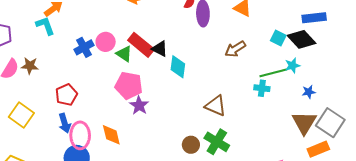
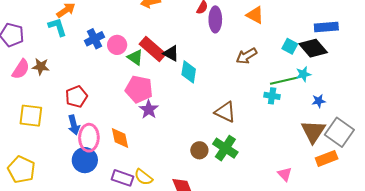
blue cross: (84, 47) -> (94, 39), moved
yellow square: (21, 115) -> (31, 116), turned -30

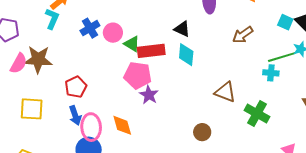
cyan L-shape: (57, 27) -> (52, 19), turned 45
red rectangle: (153, 49) -> (151, 51), moved, turned -44
black triangle: (171, 53) -> (182, 29), moved
brown star: (41, 67) -> (38, 59), size x1.6
green cross: (225, 148) -> (257, 114), moved

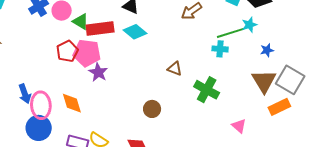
cyan diamond: (186, 55) -> (135, 32), turned -55
red pentagon: (76, 87) -> (67, 51), moved
brown triangle: (225, 92) -> (175, 69), size x0.7

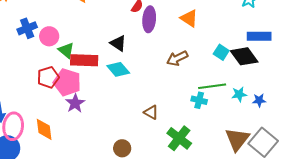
cyan star: (249, 25) -> (239, 94), moved
blue star: (267, 50) -> (259, 100), moved

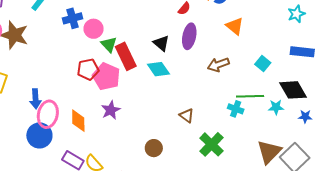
purple ellipse: (149, 19) -> (189, 36), moved
black diamond: (244, 56) -> (293, 90), moved
red rectangle: (84, 60) -> (126, 56), turned 56
blue star: (259, 100) -> (305, 116), moved
purple star: (75, 103) -> (111, 110), moved

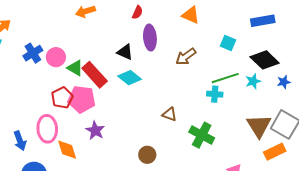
pink ellipse: (48, 114) -> (47, 129), moved

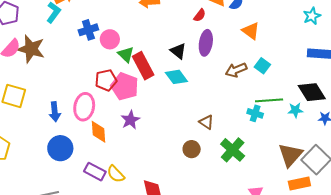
cyan square: (228, 43) -> (262, 66), moved
brown circle: (147, 155) -> (192, 149), moved

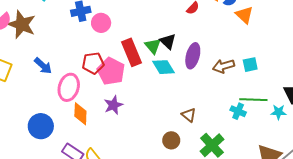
orange triangle: (251, 31) -> (244, 15), moved
purple ellipse: (206, 43) -> (193, 56), moved
green triangle: (126, 54) -> (153, 46), moved
cyan square: (262, 66) -> (250, 65), turned 35
blue arrow: (55, 112) -> (43, 66), moved, turned -48

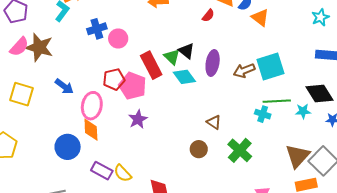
cyan square: (250, 65) -> (270, 67), size x1.8
orange diamond: (80, 114) -> (91, 130), moved

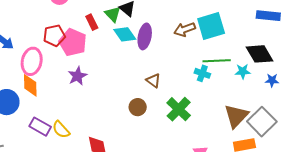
purple ellipse: (213, 63) -> (145, 36), moved
red rectangle: (151, 65) -> (92, 22), size x0.6

